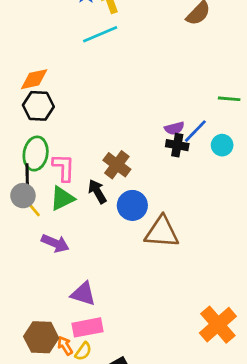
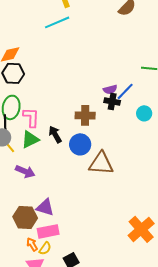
cyan circle: (222, 145) -> (144, 113), moved
brown cross: (117, 165) -> (85, 115), moved, turned -36
brown hexagon: (41, 337) -> (25, 217), moved

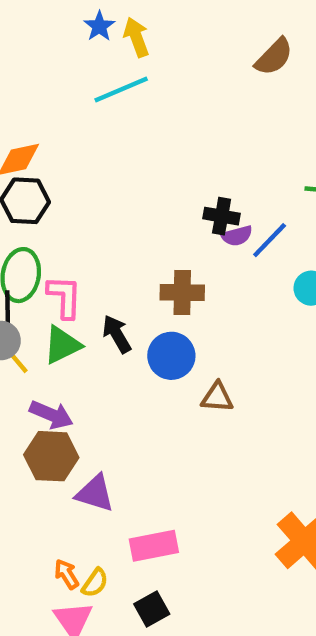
black cross: (112, 101) -> (222, 216), moved
brown triangle: (101, 163) -> (217, 397), size x0.6
brown hexagon: (25, 217) -> (51, 456), moved
pink rectangle: (48, 231) -> (154, 546), moved

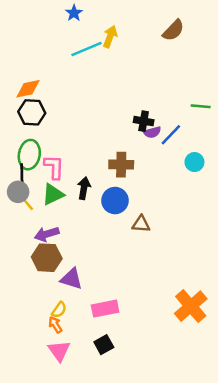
yellow arrow: (136, 37) -> (110, 37), moved, turned 40
black arrow: (117, 334) -> (84, 188), turned 40
purple arrow: (51, 415) -> (47, 234), turned 140
yellow semicircle: (95, 583) -> (59, 310), moved

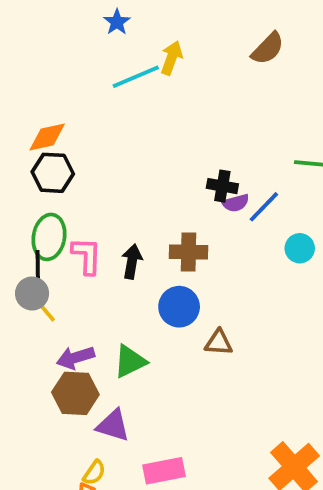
black arrow: (84, 188) -> (132, 261), moved
green triangle: (53, 194) -> (130, 361), moved

